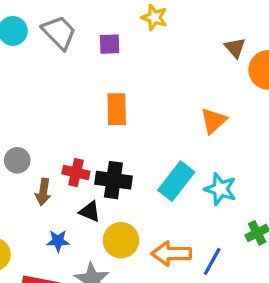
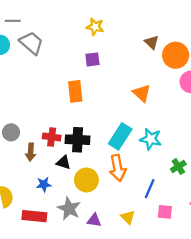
purple square: (110, 44) -> (92, 59), moved
orange triangle: (214, 121) -> (142, 93), turned -30
orange arrow: (171, 254) -> (118, 168), moved, turned -95

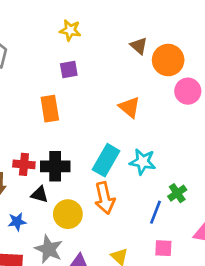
blue line: (150, 189) -> (156, 212), moved

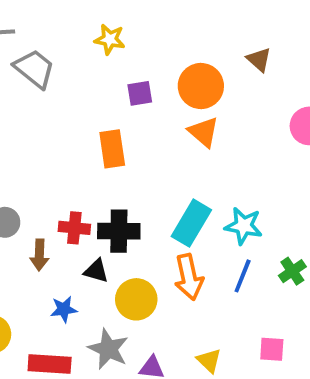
yellow star: (70, 30) -> (110, 39), moved
brown triangle: (139, 46) -> (259, 60), moved
orange circle: (168, 60) -> (201, 86), moved
orange triangle: (129, 107) -> (204, 132), moved
blue line: (156, 212) -> (243, 276), moved

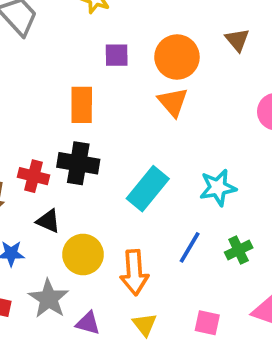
cyan star: (244, 226) -> (218, 188), moved, turned -30
black cross: (119, 231) -> (78, 163), moved
orange arrow: (189, 277) -> (134, 273), moved

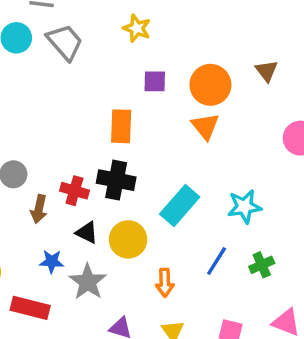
yellow circle: (83, 255) -> (128, 239), moved
orange arrow: (134, 273) -> (165, 283), size x0.7
gray star: (49, 299) -> (88, 282), moved

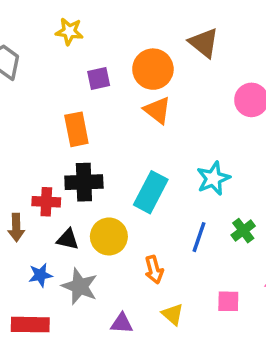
brown triangle: (267, 71) -> (204, 43), size x1.4

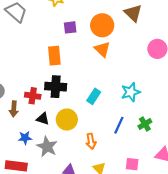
cyan rectangle: (151, 192) -> (94, 96), size x0.7

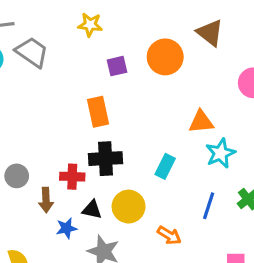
orange triangle: (102, 49) -> (201, 122), moved, turned -42
blue star: (25, 138) -> (66, 228), moved
orange arrow: (91, 141) -> (169, 235), turned -42

